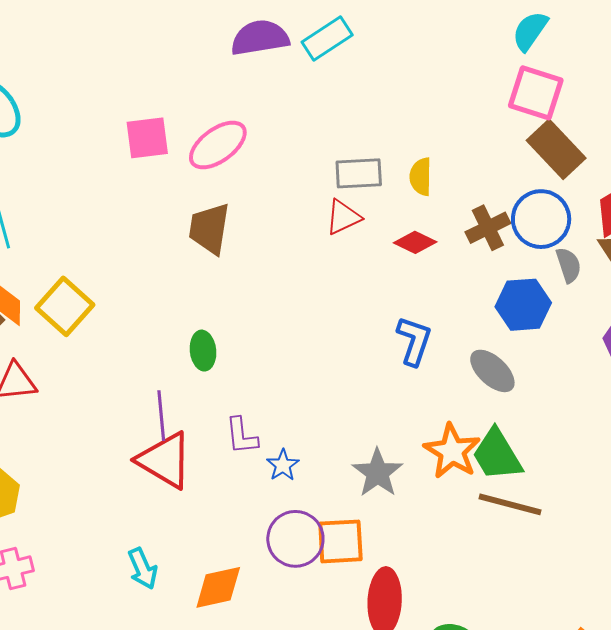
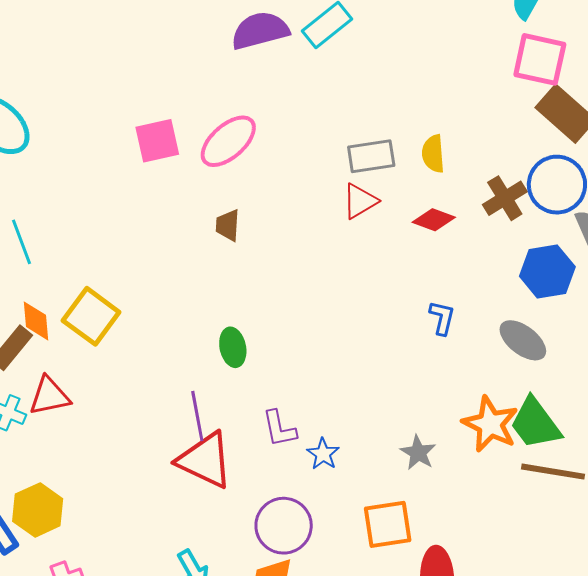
brown trapezoid: (209, 229) -> (228, 225), size x0.6
blue L-shape: (414, 341) -> (442, 318), size x0.7
gray star: (378, 473) -> (418, 453), size x0.7
purple circle: (295, 539) -> (284, 526), moved

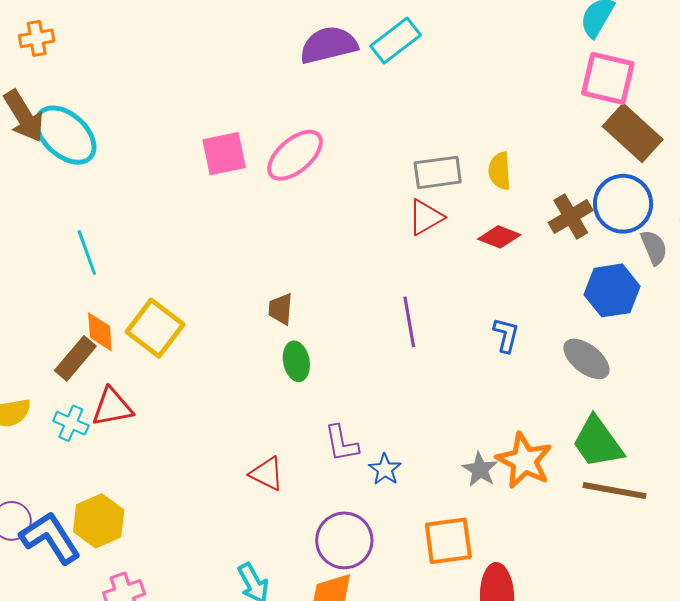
brown trapezoid: (228, 225) -> (281, 309), moved
purple line: (197, 416) -> (409, 322), moved
orange star: (490, 424) -> (524, 461), moved
red triangle: (205, 460) -> (267, 474), size x0.6

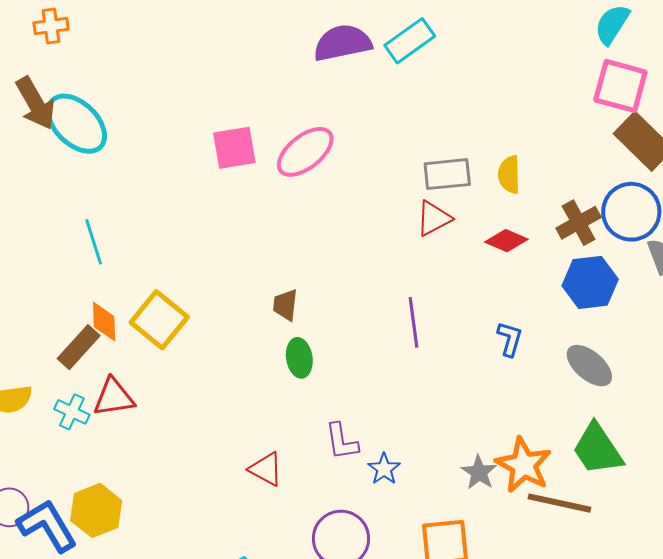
blue hexagon: (612, 290) -> (590, 282), moved
brown line: (614, 491) -> (559, 503), moved

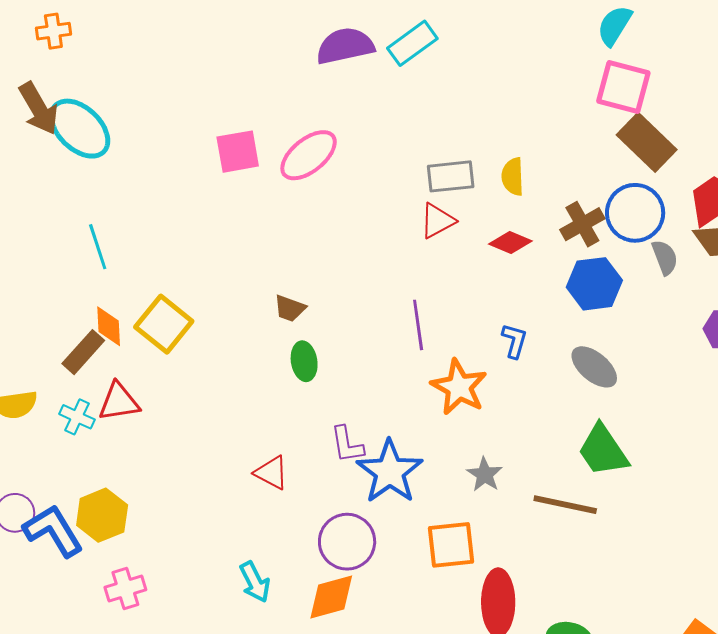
brown trapezoid: (285, 305) -> (290, 308), turned -76
orange star: (524, 465) -> (459, 387), moved
blue star: (384, 469) -> (390, 472), size x2.0

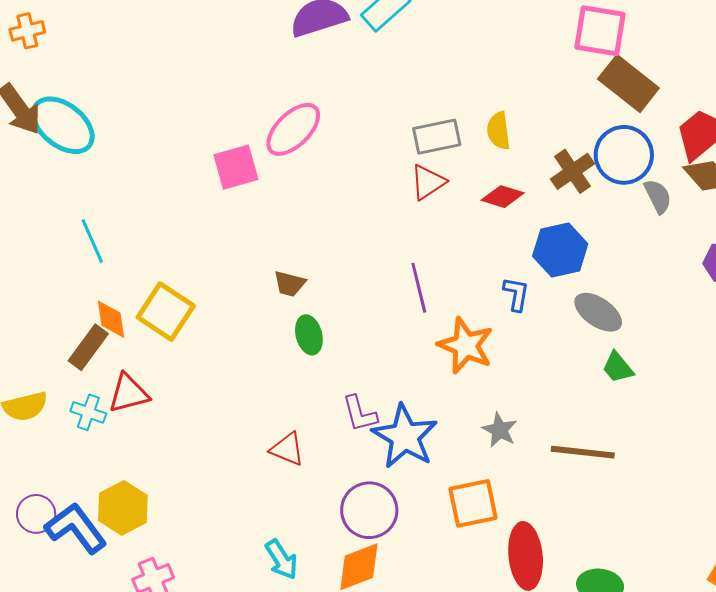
pink square: (238, 152) -> (236, 167), moved
blue hexagon: (594, 284) -> (560, 250), moved
green trapezoid: (603, 450) -> (618, 367), moved, size x0.6

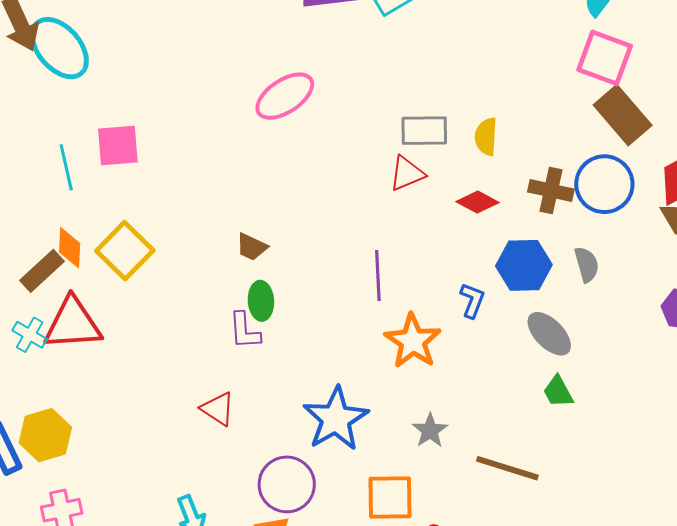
pink square: (236, 167) -> (118, 146), moved
brown cross: (573, 171) -> (551, 191), turned 36
gray semicircle: (658, 196) -> (587, 264), moved
red triangle: (128, 393) -> (73, 324), size x1.4
purple L-shape: (360, 414) -> (244, 331), moved

